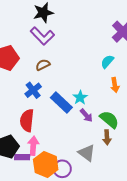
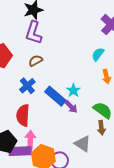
purple L-shape: (42, 36) -> (34, 33), turned 65
purple arrow: (86, 115) -> (71, 107), moved
purple rectangle: (22, 157) -> (20, 151), size x1.5

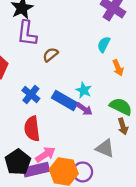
brown semicircle: (36, 61) -> (50, 55), moved
pink arrow: (30, 140) -> (45, 155), turned 66

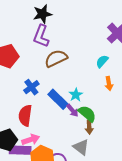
brown semicircle: (50, 55) -> (56, 58), size x1.6
green semicircle: (121, 107) -> (87, 114), moved
brown arrow: (123, 126) -> (89, 127), moved

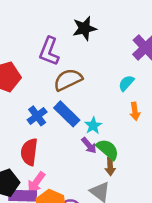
black star: (42, 14) -> (85, 28), moved
blue rectangle: (58, 99) -> (67, 114), moved
pink arrow: (31, 140) -> (36, 182), turned 144

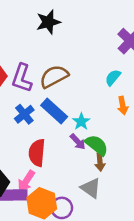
black star: (85, 28) -> (48, 22), moved
purple L-shape: (49, 51) -> (22, 78), moved
red semicircle: (29, 152) -> (37, 153), moved

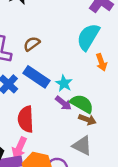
brown semicircle: (54, 76) -> (32, 44), size x0.6
cyan semicircle: (113, 78) -> (88, 37), size x1.6
brown arrow: (100, 162) -> (87, 120), turned -56

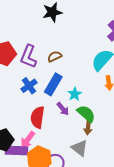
blue rectangle: (37, 77) -> (53, 84), turned 75
purple arrow: (63, 103) -> (63, 109), moved
brown arrow: (87, 120) -> (88, 128), turned 64

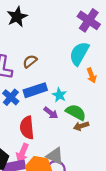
blue rectangle: (53, 84) -> (35, 90), turned 55
brown arrow: (88, 128) -> (81, 126), turned 80
gray triangle: (80, 148) -> (55, 156), moved

